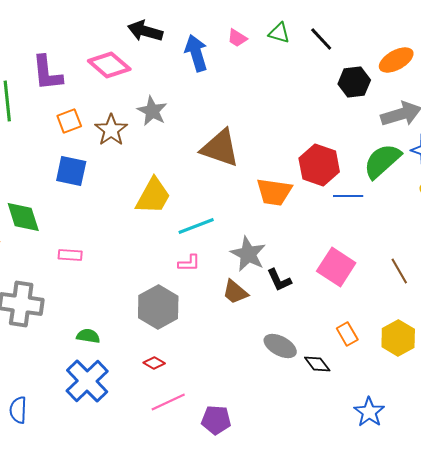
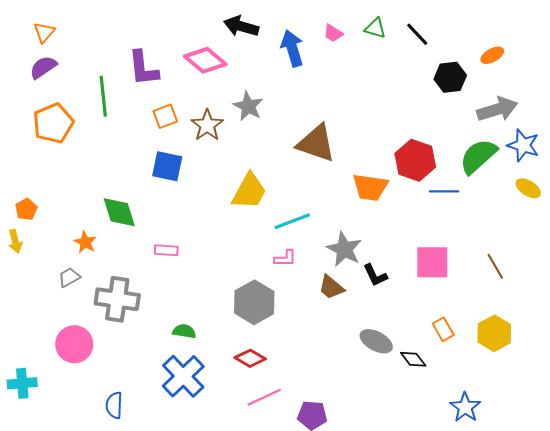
orange ellipse: (396, 60) -> (492, 55), size x0.7
pink square: (336, 267) -> (432, 262), turned -33
red diamond: (154, 363) -> (250, 358), size x1.4

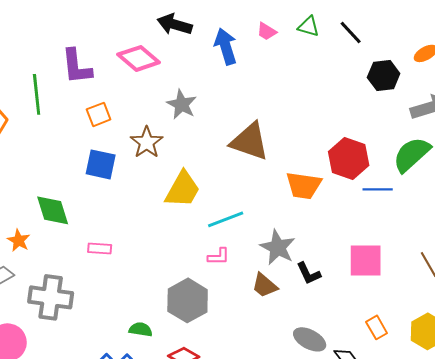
brown star: (207, 125) -> (147, 142), moved
green semicircle: (184, 331) -> (141, 329), moved

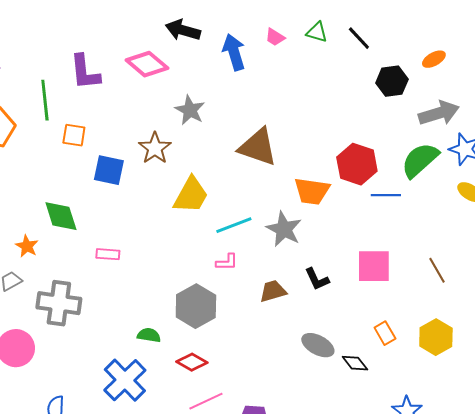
orange square: (99, 114) -> (74, 135), moved, turned 30
gray star: (278, 247) -> (284, 229), moved
brown trapezoid: (265, 285) -> (273, 291), turned 124

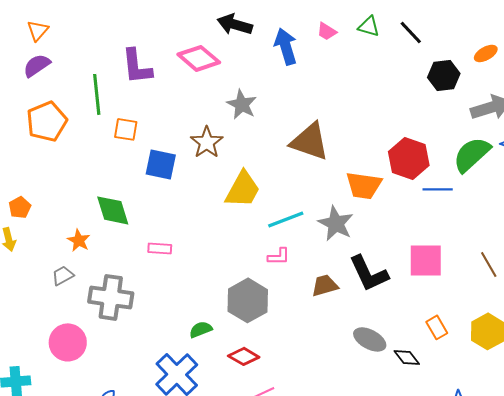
black L-shape: (317, 279) -> (369, 273), size x1.6
green semicircle: (149, 335) -> (201, 329), turned -30

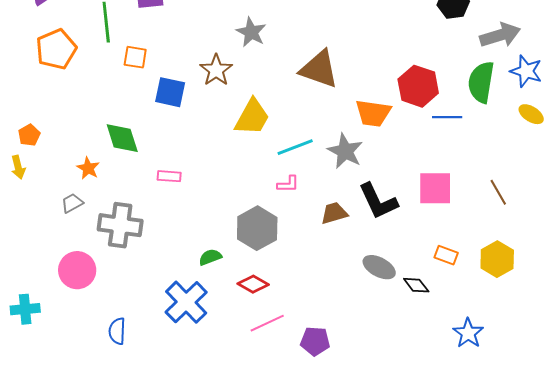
green semicircle: (472, 154) -> (481, 82), turned -39
orange rectangle: (437, 327) -> (446, 255), turned -40

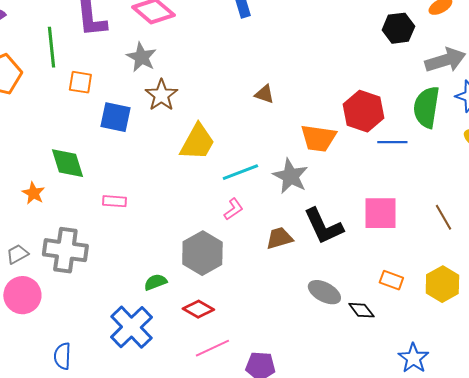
gray star: (251, 32) -> (141, 57), moved
brown triangle: (319, 69) -> (264, 94), size x0.5
pink L-shape: (288, 184) -> (233, 209), turned -35
gray trapezoid: (72, 203) -> (17, 254), moved

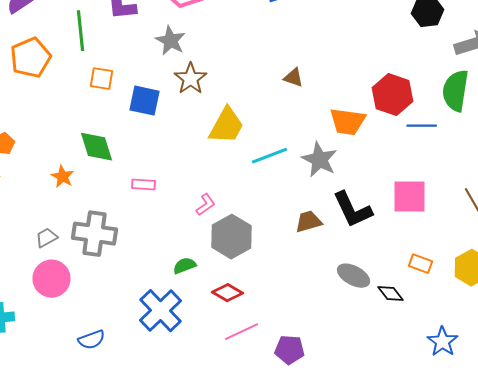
orange square: (80, 82) -> (102, 79), moved
pink L-shape: (233, 209) -> (206, 205), moved
blue semicircle: (62, 356) -> (92, 340), turned -112

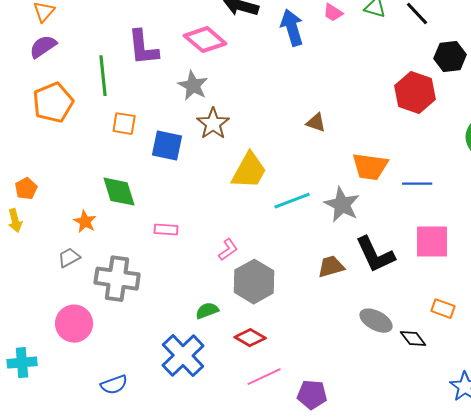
red hexagon: (392, 95) -> (415, 93), moved
blue line: (422, 126) -> (417, 184), moved
gray trapezoid: (46, 238) -> (69, 258), moved

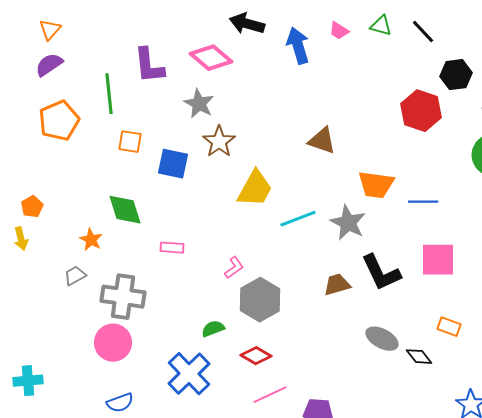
brown triangle: (316, 123) -> (322, 141), size x1.4
pink circle: (74, 324) -> (113, 343), moved

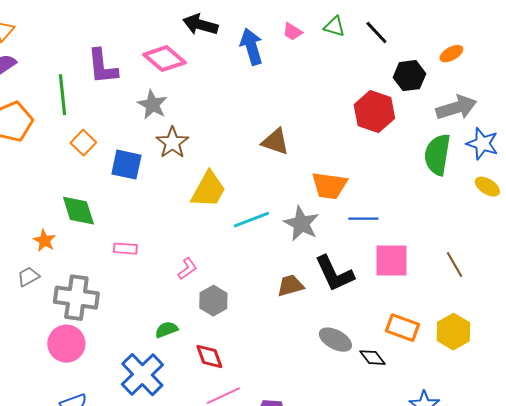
orange square: (130, 142) -> (83, 143), turned 35
blue line: (423, 202) -> (363, 219), moved
gray hexagon: (260, 300) -> (213, 301), size x0.7
orange rectangle: (449, 327) -> (402, 328), size x1.4
red diamond: (256, 356) -> (209, 357), turned 40

